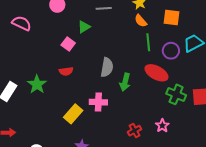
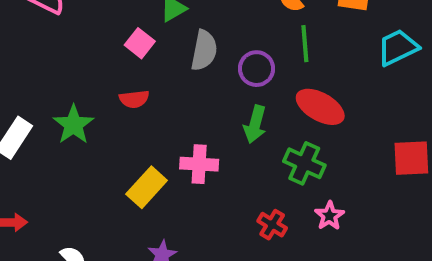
purple circle: (171, 51) -> (256, 69), moved
gray semicircle: (107, 67) -> (204, 50), moved
green cross: (176, 94) -> (304, 163), moved
red cross: (135, 131) -> (272, 225), turned -32

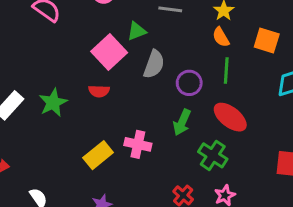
pink square: (140, 43) -> (109, 52), size x1.6

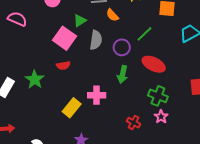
orange semicircle: (221, 37) -> (112, 15), moved
green line: (226, 70) -> (144, 34), turned 54
green cross: (213, 155) -> (158, 96), moved

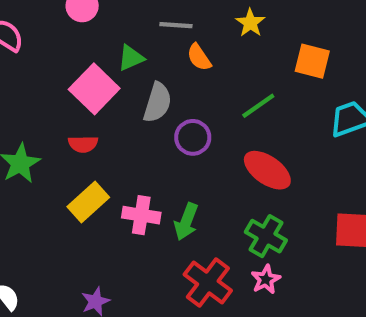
purple circle: (122, 47) -> (193, 137), moved
green arrow: (123, 74) -> (186, 222), moved
yellow rectangle: (72, 108) -> (88, 202), moved
red cross: (134, 123) -> (208, 283), size x1.6

